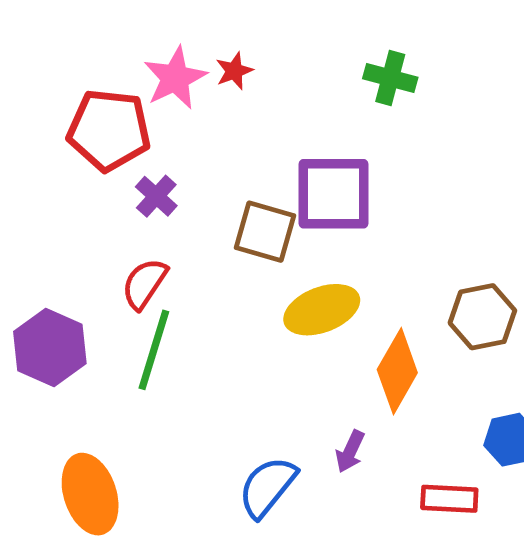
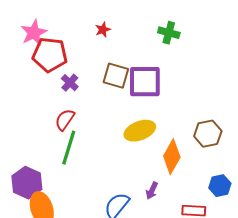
pink star: (175, 78) -> (34, 33), moved
brown square: (265, 232) -> (116, 76), moved
purple hexagon: (50, 347) -> (27, 183), moved

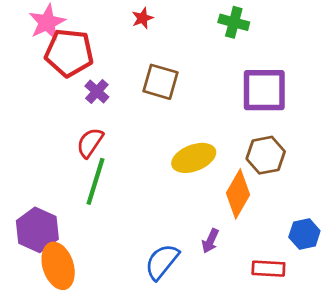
purple square: (145, 82) -> (264, 90), moved
brown hexagon: (208, 134) -> (266, 155), moved

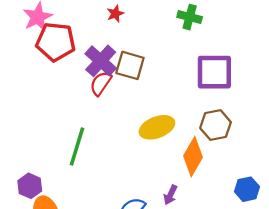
purple cross: (97, 92) -> (101, 61), moved, size x1.6
red semicircle: (90, 143) -> (101, 83), moved
purple hexagon: (37, 230) -> (30, 186), size x0.7

